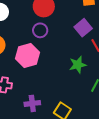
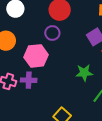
purple cross: (32, 103) -> (29, 80), moved

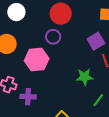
purple cross: (29, 80) -> (28, 97), moved

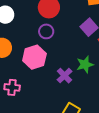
purple cross: (28, 97) -> (64, 76), moved, turned -35

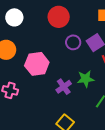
purple circle: (46, 31) -> (73, 42), moved

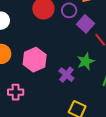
purple circle: (73, 42) -> (69, 10), moved

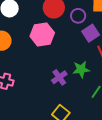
pink hexagon: (35, 60) -> (42, 35), moved

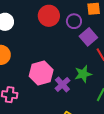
pink hexagon: (42, 35) -> (41, 73), moved

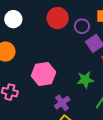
purple cross: (62, 84) -> (62, 103), moved

